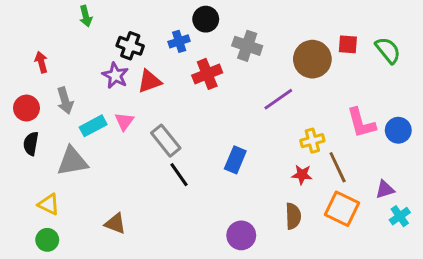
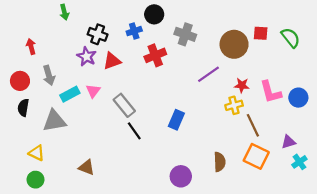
red star: (302, 175) -> (242, 85), moved

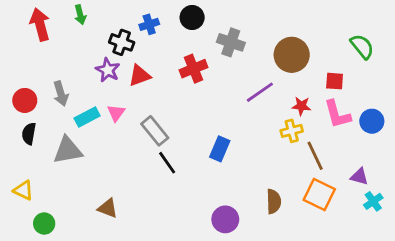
blue cross: (134, 31) -> (149, 24), moved
red square: (261, 33) -> (335, 81), moved
red arrow: (31, 47) -> (40, 24), moved, size x1.6
purple triangle: (288, 142) -> (359, 176), turned 32
yellow triangle: (37, 153) -> (23, 190), moved

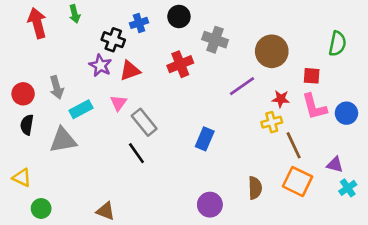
green semicircle: (362, 47) -> (337, 44), turned 50
pink triangle: (116, 113) -> (118, 103), moved
black line: (167, 163) -> (136, 153), moved
brown triangle: (108, 208) -> (106, 211), moved

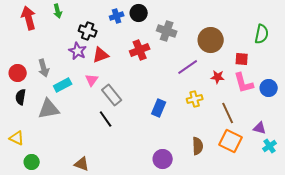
blue cross: (139, 23) -> (117, 16), moved
yellow cross: (272, 122) -> (195, 99), moved

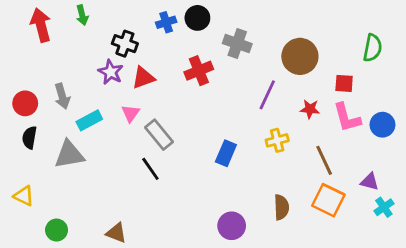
purple line: (188, 67) -> (267, 95), turned -30
green circle: (32, 162) -> (57, 230), moved

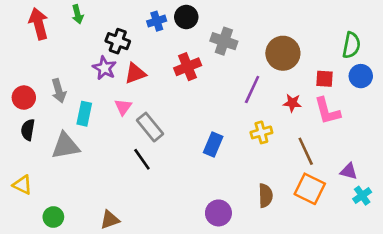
cyan rectangle: (89, 120) -> (84, 114), turned -50
blue circle: (382, 125) -> (361, 76), moved
brown triangle: (116, 233) -> (110, 220), turned -40

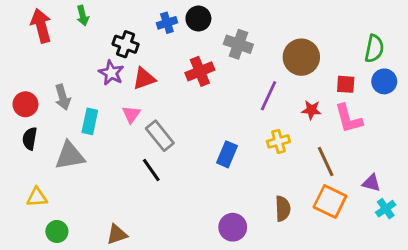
yellow triangle: (22, 185) -> (37, 197), moved, turned -30

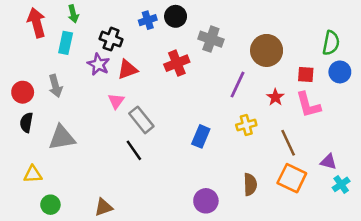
red star: (311, 110) -> (275, 97), turned 30
cyan rectangle: (90, 121) -> (66, 43), moved

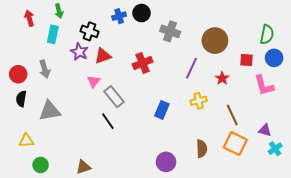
red arrow: (37, 23) -> (29, 18), size x0.7
red cross: (177, 63) -> (143, 63), moved
pink L-shape: (308, 105) -> (264, 85), moved

